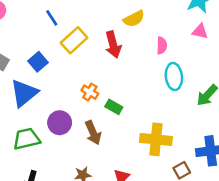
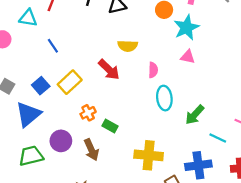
yellow semicircle: (134, 19) -> (128, 46), turned 30
yellow rectangle: (74, 40) -> (70, 82), moved
red arrow: (113, 45) -> (109, 70), turned -30
orange cross: (90, 92) -> (88, 113), turned 32

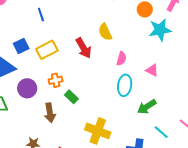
yellow semicircle: (128, 46) -> (105, 32), turned 48
pink triangle: (188, 57) -> (152, 70), moved
purple circle: (61, 141) -> (27, 88), moved

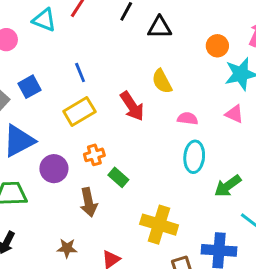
blue line: (41, 15) -> (80, 72), moved
blue square: (21, 46) -> (29, 87), moved
pink semicircle: (121, 59) -> (188, 118), turned -96
pink triangle: (152, 70) -> (234, 114), moved

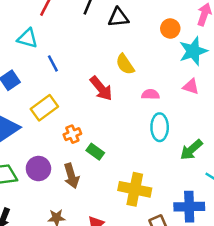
cyan triangle: (44, 20) -> (27, 38), moved
yellow rectangle: (79, 112) -> (44, 108), moved
purple circle: (54, 169) -> (38, 169), moved

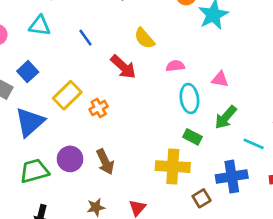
blue line: (53, 63) -> (86, 38), moved
pink triangle: (191, 87) -> (220, 79), moved
orange cross: (72, 134) -> (99, 108), moved
green rectangle: (95, 152) -> (192, 137), moved

